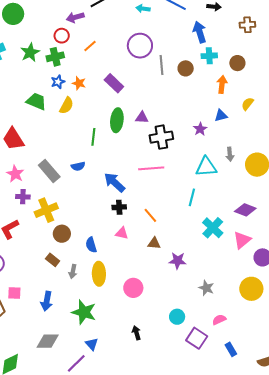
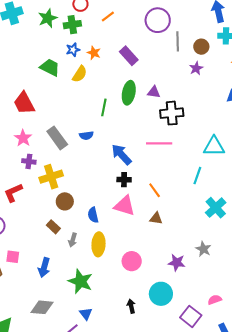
purple star: (200, 129) -> (196, 68), moved
pink triangle: (122, 233) -> (125, 206), size x1.6
purple star: (178, 261) -> (177, 263), moved
gray star: (206, 288) -> (203, 249), moved
cyan circle: (177, 317) -> (161, 294), moved, size x1.5

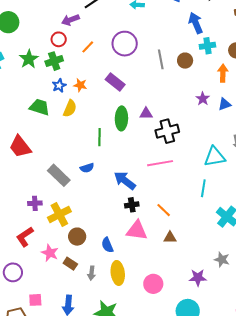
purple circle: (158, 20) -> (125, 44), moved
purple star: (196, 68) -> (203, 99), moved
pink star: (23, 138) -> (50, 253), moved

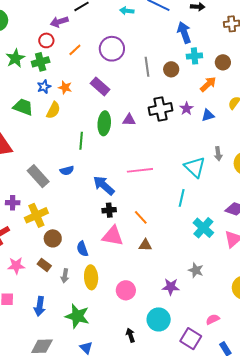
orange arrow: (223, 73) -> (208, 84), turned 42
black cross: (167, 131) -> (160, 109), moved
cyan triangle: (215, 157) -> (195, 167), turned 50
pink star: (50, 253) -> (16, 266), moved, turned -30

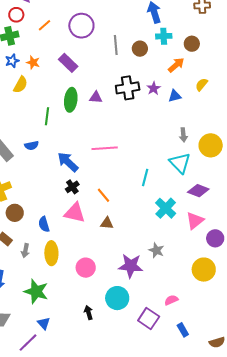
cyan triangle: (195, 167) -> (180, 163), moved
black cross: (109, 210) -> (72, 187), turned -32
purple star: (171, 287) -> (131, 266), size x1.4

